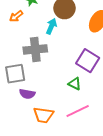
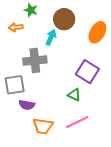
orange arrow: (16, 16) -> (16, 27), turned 32

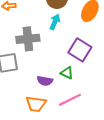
cyan arrow: (51, 37) -> (55, 22), moved
purple semicircle: (27, 105) -> (45, 81), moved

